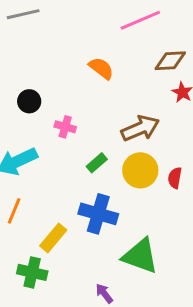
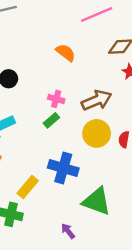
pink cross: (65, 127) -> (56, 99), moved
green rectangle: (97, 163) -> (51, 120), moved

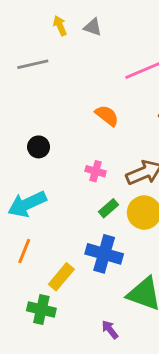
green rectangle: (51, 120) -> (108, 208), moved

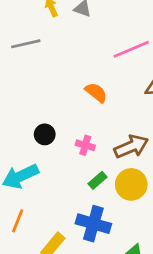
black circle: (39, 147) -> (45, 134), moved

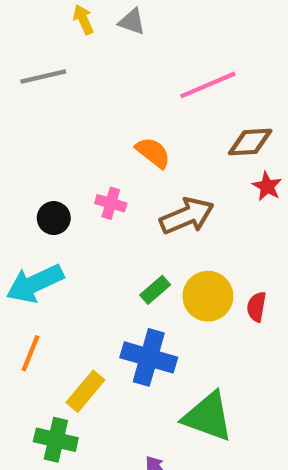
black circle: (45, 134) -> (54, 218), moved
pink cross: (85, 145) -> (111, 203), moved
brown arrow: (131, 147) -> (187, 216), moved

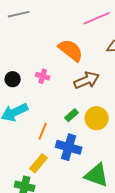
orange semicircle: (153, 153) -> (71, 50), size x1.5
pink cross: (111, 203) -> (43, 76), moved
black circle: (54, 218) -> (13, 79), moved
orange line: (31, 353) -> (43, 131), moved

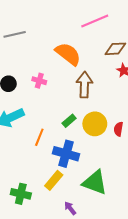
gray line: (19, 14) -> (15, 34), moved
brown arrow: (87, 80) -> (85, 85), turned -65
yellow rectangle: (39, 163) -> (54, 180), moved

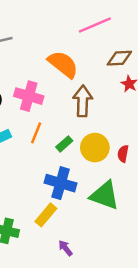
pink cross: (39, 81) -> (29, 96), size x1.6
orange line: (39, 137) -> (36, 133), moved
green triangle: (95, 182) -> (105, 195), moved

